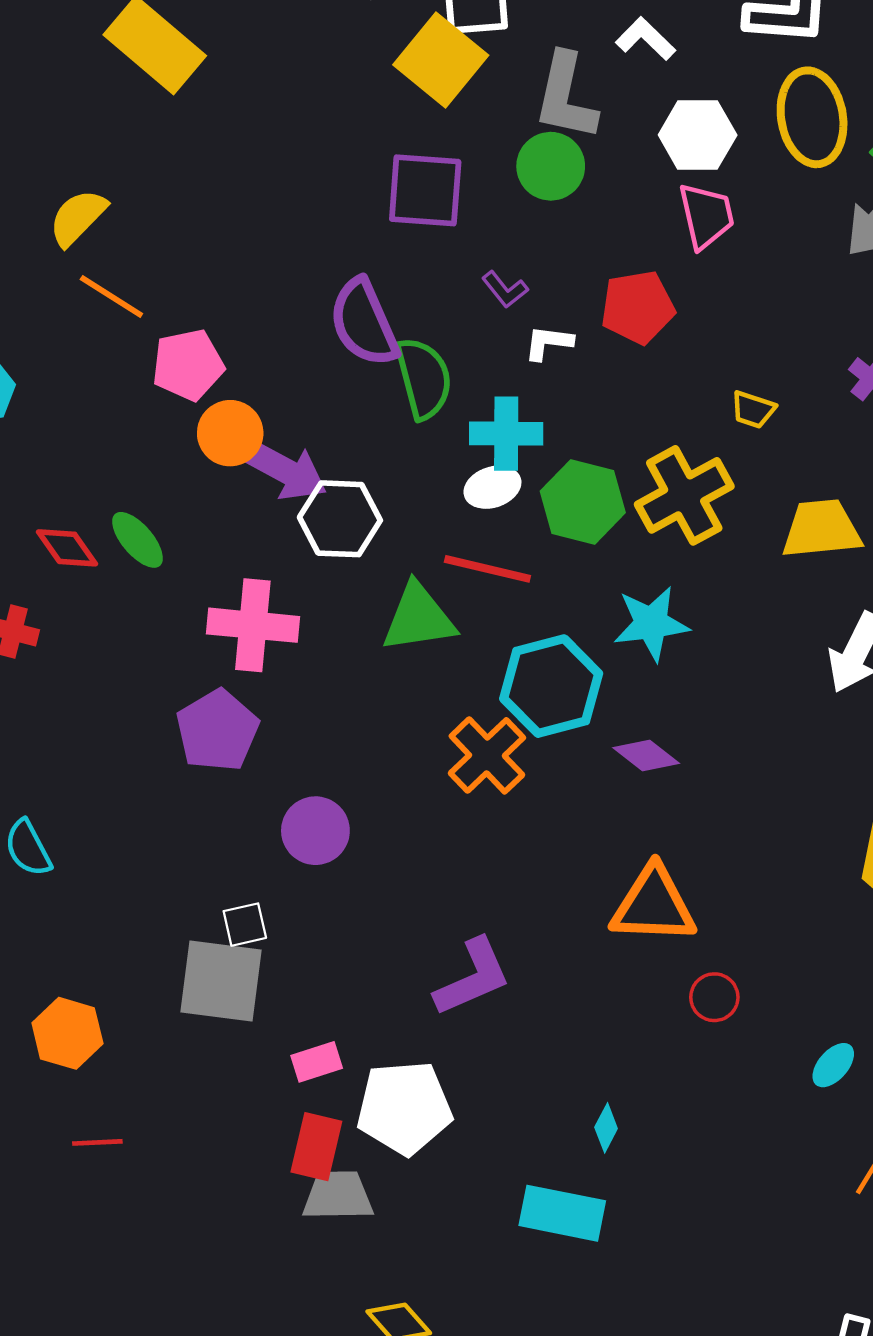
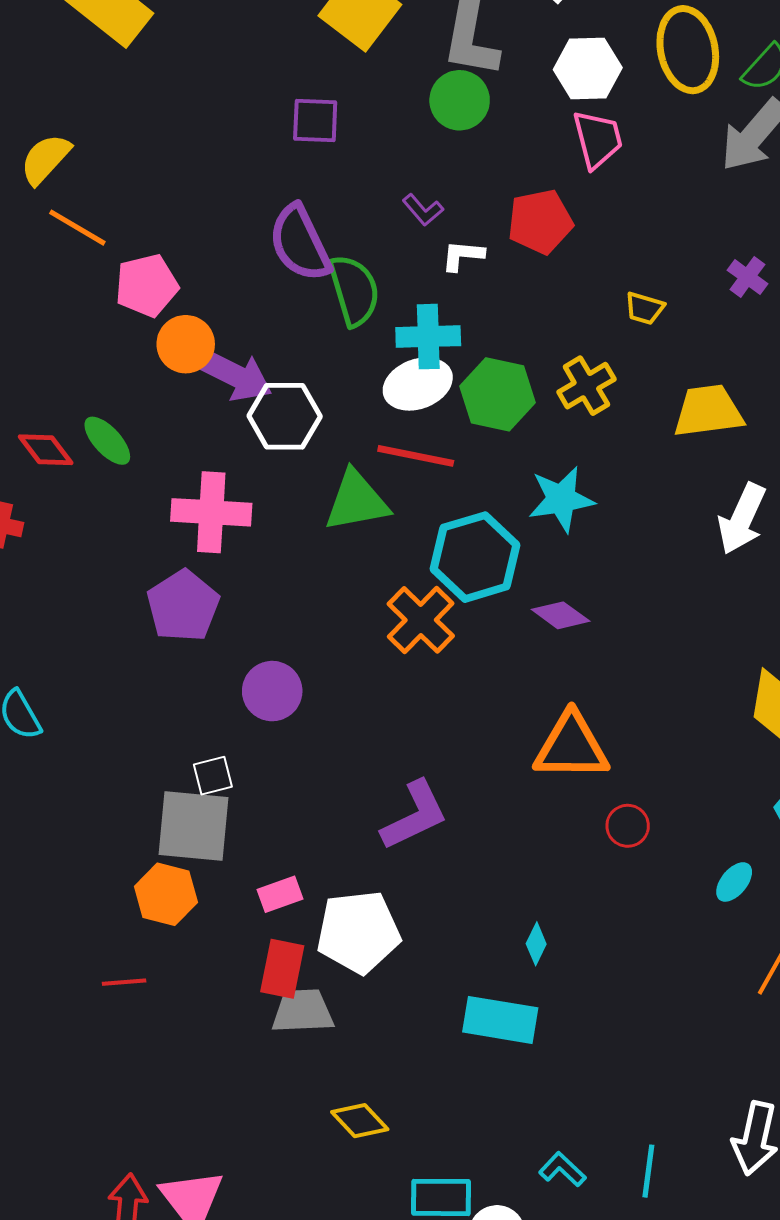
purple square: (425, 190) -> (315, 120), moved, size x0.7
white ellipse: (492, 487) -> (418, 384), size x1.4
yellow cross: (684, 495) -> (586, 386), size x0.7
orange hexagon: (67, 1033) -> (166, 894), moved
red line: (97, 1142) -> (124, 982), moved

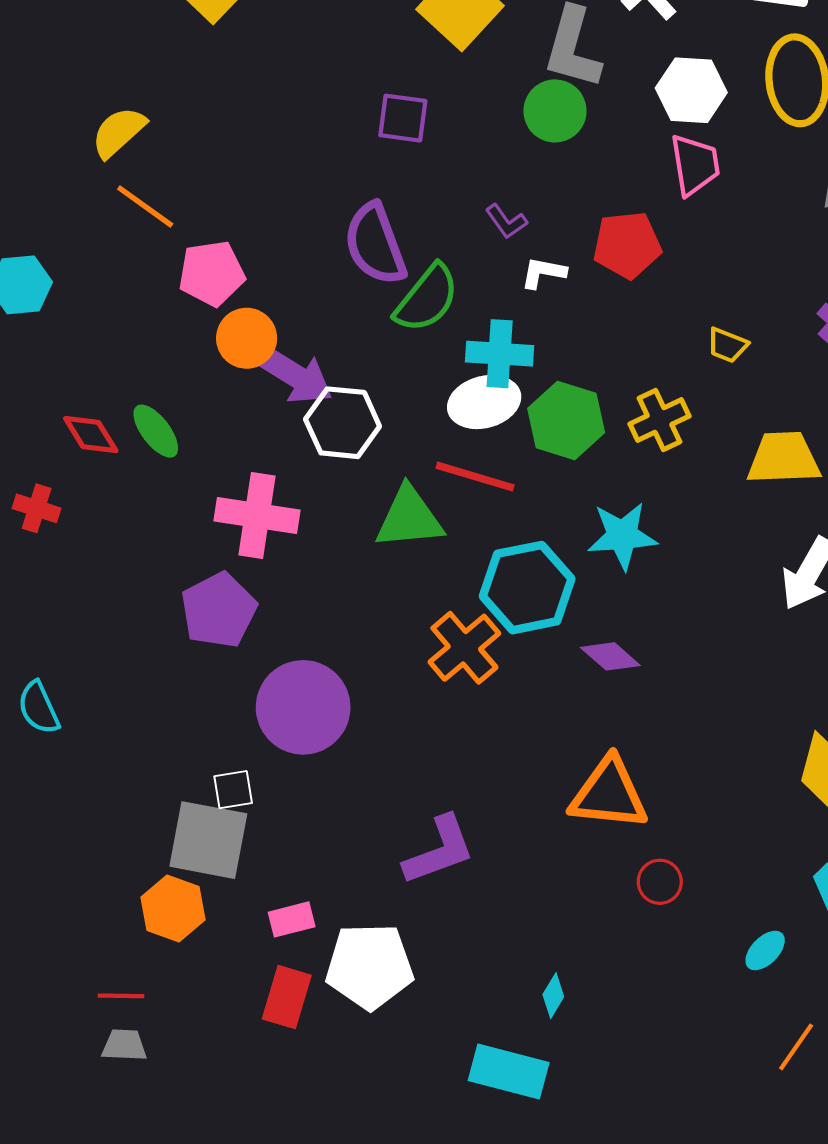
green semicircle: (354, 290) -> (427, 298), turned 50
purple circle: (272, 691) -> (303, 707), size x1.5
gray trapezoid: (303, 1011) -> (124, 1045), moved, size x0.7

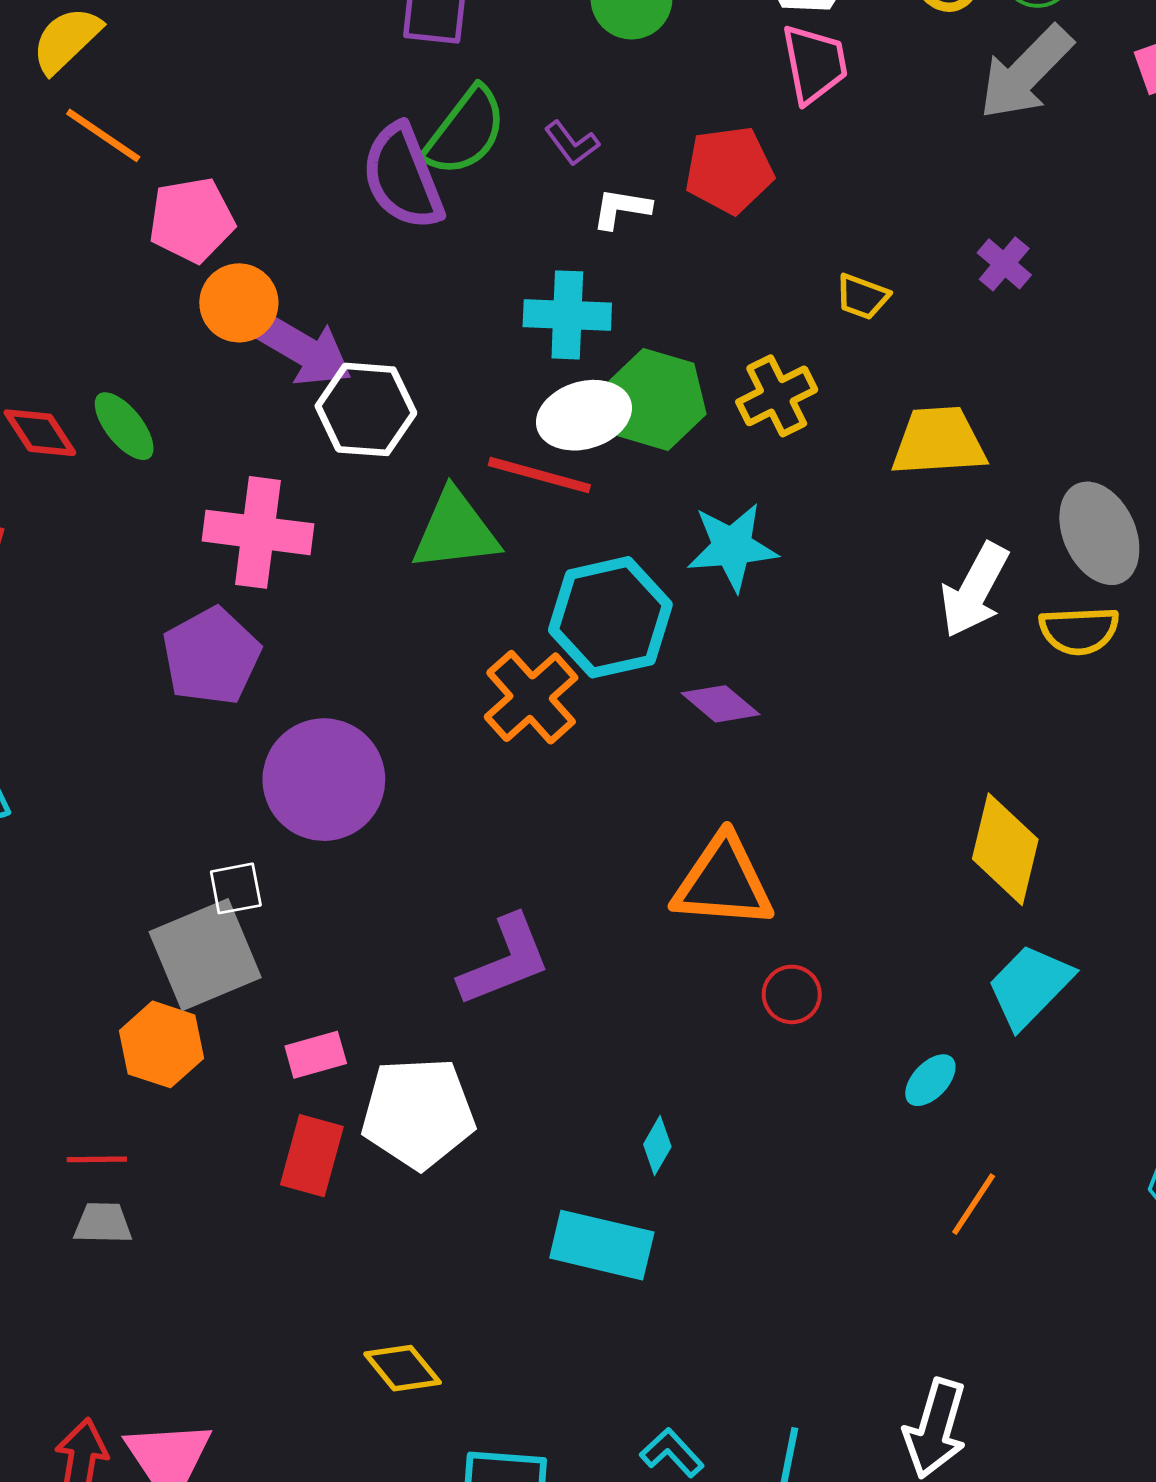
green semicircle: (427, 298) -> (465, 131), moved
white ellipse: (484, 402) -> (584, 415), moved
gray square: (208, 840) -> (205, 955), turned -32

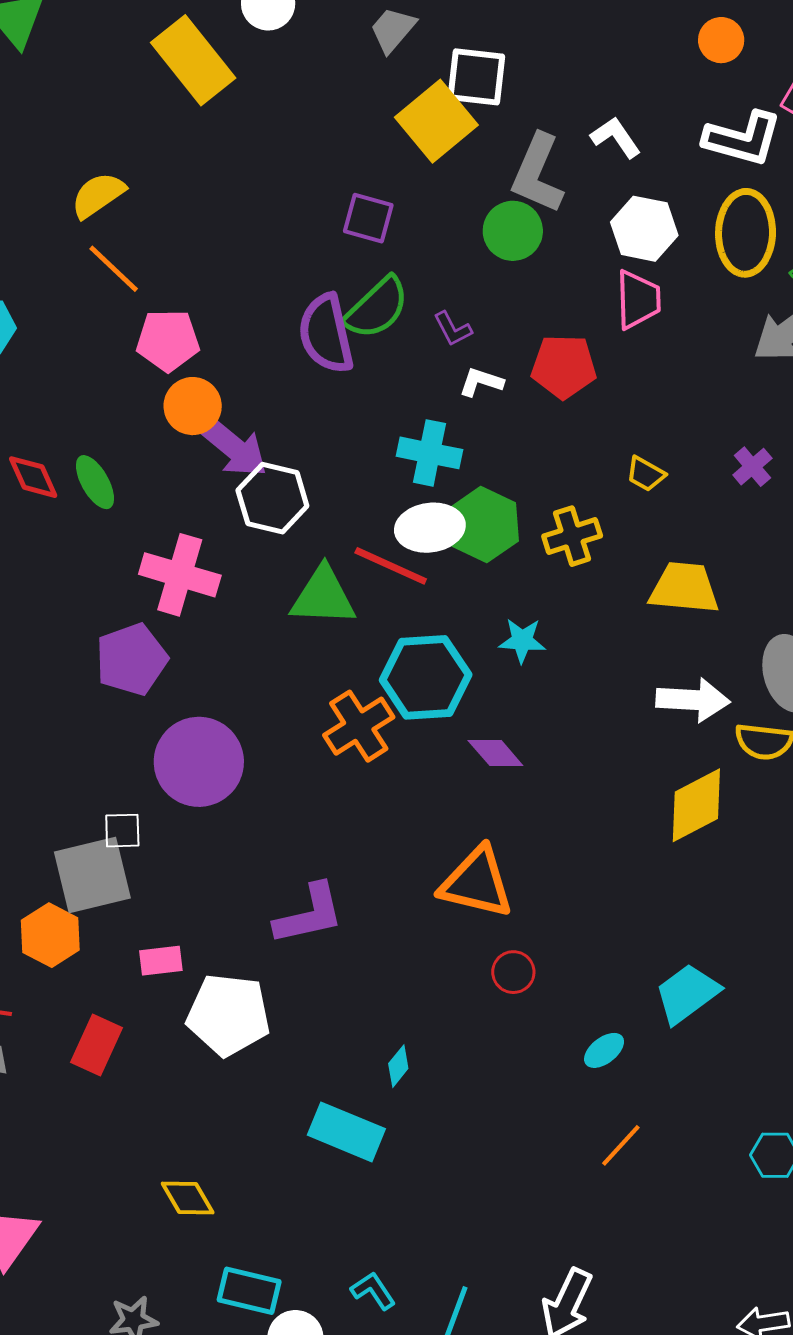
cyan star: (732, 547) -> (522, 640), size x0.7
white arrow: (974, 590) -> (693, 700), turned -124
yellow diamond: (1005, 849) -> (696, 805), moved, turned 40
red rectangle: (312, 1156) -> (97, 1045), moved

